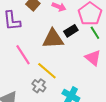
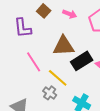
black rectangle: (71, 31) -> (82, 61), moved, size x1.5

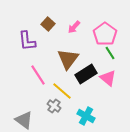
pink arrow: (70, 14) -> (74, 27), turned 112
brown triangle: (64, 46) -> (68, 59), turned -50

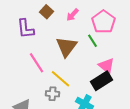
green line: (110, 53) -> (92, 41), moved
black rectangle: (86, 74) -> (102, 81), moved
gray cross: (54, 106) -> (52, 94), turned -32

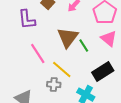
green line: (92, 41) -> (84, 46), moved
pink triangle: (106, 66) -> (109, 39), moved

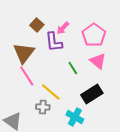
purple L-shape: (27, 20) -> (54, 42), moved
brown triangle: (68, 38) -> (24, 53), moved

